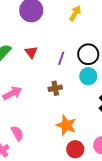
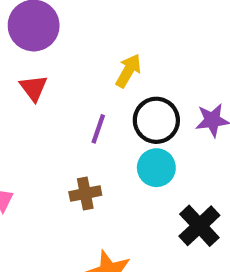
yellow arrow: (75, 13) -> (128, 71), moved
red triangle: (31, 52) -> (34, 88), moved

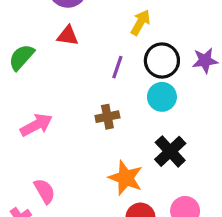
red triangle: (34, 88) -> (68, 36), turned -45
black cross: (199, 226) -> (170, 151), moved

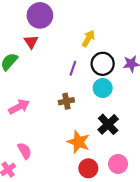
red triangle: (68, 36) -> (31, 42), moved, turned 48

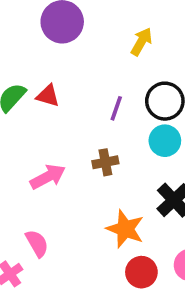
yellow arrow: (88, 39) -> (141, 42), moved
red triangle: (31, 42) -> (48, 96), moved, turned -40
pink arrow: (19, 107) -> (48, 177), moved

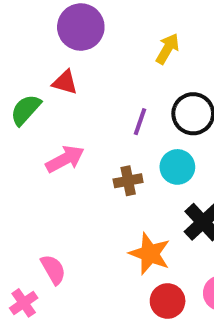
red triangle: (48, 96) -> (65, 82), moved
cyan circle: (165, 141) -> (177, 167), moved
pink arrow: (48, 177) -> (65, 159), moved

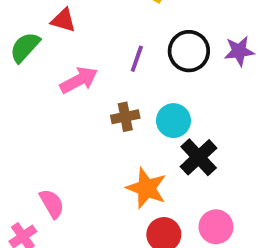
pink arrow: (65, 159) -> (79, 80), moved
cyan circle: (177, 167) -> (173, 121), moved

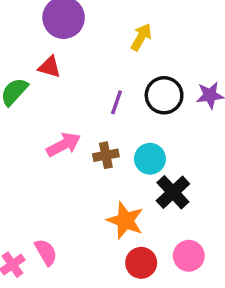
pink arrow: (79, 80) -> (64, 145), moved
pink semicircle: (52, 204) -> (46, 252), moved

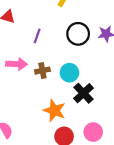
purple line: (116, 102) -> (37, 36), moved
pink arrow: (64, 145) -> (17, 64), turned 30

